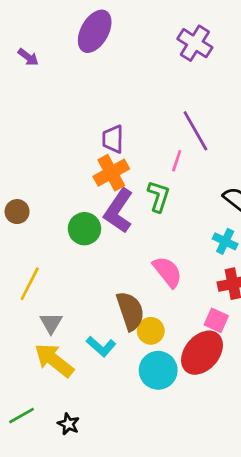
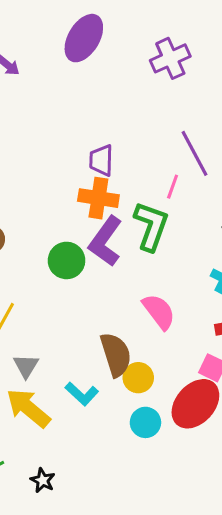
purple cross: (195, 43) -> (170, 58), moved, turned 32
orange cross: (111, 173) -> (98, 198), turned 36
green L-shape: (159, 196) -> (151, 226), size x1.4
cyan circle: (158, 370) -> (145, 422), size x0.7

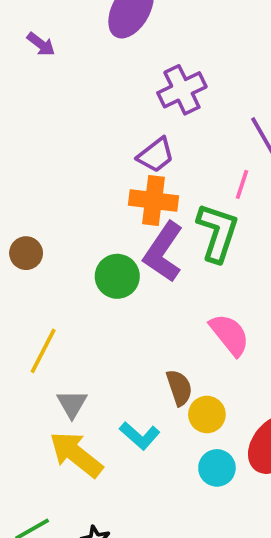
purple cross: (170, 58) -> (182, 90), moved
purple trapezoid: (101, 160) -> (156, 155), turned -128
brown semicircle: (116, 355) -> (179, 388), size x0.7

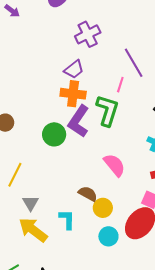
brown semicircle: (179, 388) -> (88, 194), turned -42
cyan L-shape: (140, 436) -> (67, 219), turned -130

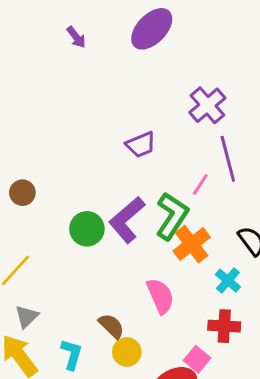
purple cross: (88, 34) -> (207, 105), moved, turned -30
orange cross: (73, 94) -> (192, 244), moved, turned 30

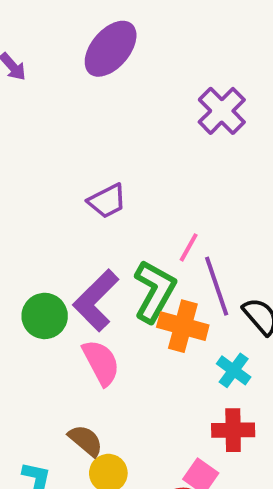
purple cross: (207, 105) -> (222, 111), moved
purple line: (228, 159) -> (217, 286), moved
orange cross: (192, 244) -> (183, 326), turned -33
pink semicircle: (160, 296) -> (101, 363), moved

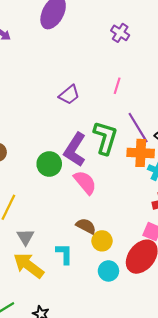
purple cross: (222, 111) -> (120, 33), size x0.7
pink line: (189, 247) -> (117, 86), moved
orange cross: (183, 326) -> (141, 153), moved

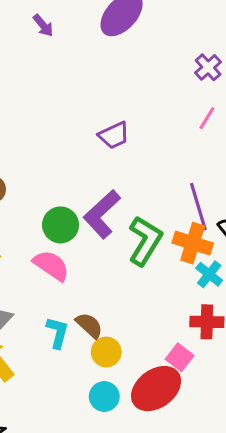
pink line: (117, 86) -> (207, 118), moved
green L-shape: (105, 138) -> (145, 241), moved
pink semicircle: (85, 182) -> (51, 266), moved, turned -30
cyan L-shape: (64, 254) -> (58, 333), moved

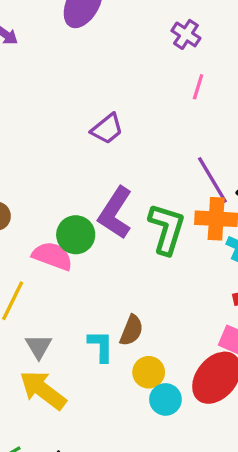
pink semicircle: (51, 266) -> (52, 256), moved
brown semicircle: (89, 325) -> (131, 330), turned 84
yellow circle: (106, 352) -> (149, 372), moved

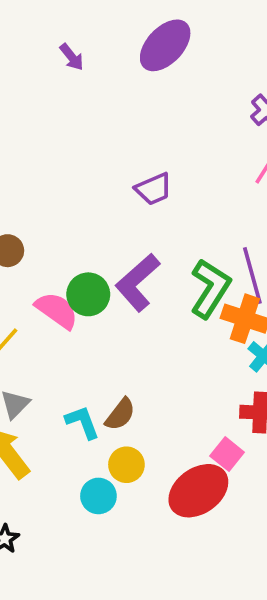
green L-shape: (167, 229) -> (210, 288), moved
cyan L-shape: (101, 346) -> (82, 422), turned -36
cyan circle: (165, 399) -> (98, 496), moved

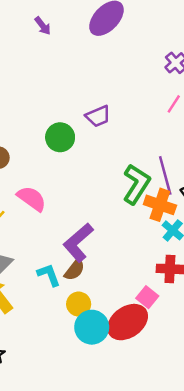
purple L-shape: (138, 282) -> (78, 243), moved
green circle: (88, 294) -> (60, 137), moved
cyan circle: (98, 496) -> (92, 327), moved, size x1.4

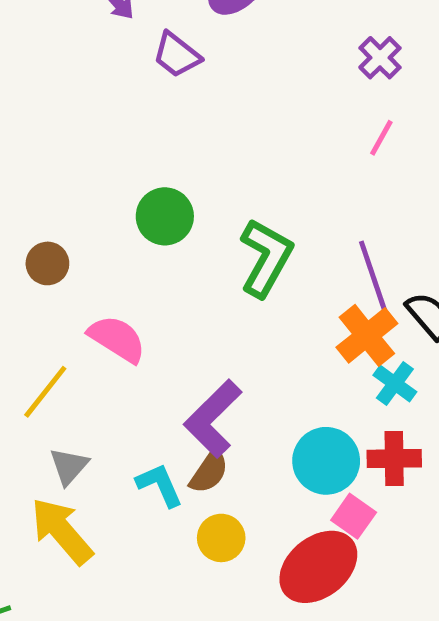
purple trapezoid: (98, 116) -> (177, 55), moved, turned 65
green L-shape: (136, 184) -> (266, 258), moved
orange cross: (160, 205) -> (367, 335), turned 36
cyan circle: (92, 327) -> (326, 461), moved

